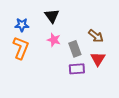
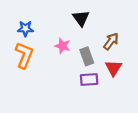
black triangle: (52, 16) -> (81, 18), moved
brown arrow: (96, 36) -> (111, 41), turned -91

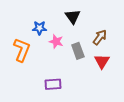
blue star: (25, 29) -> (39, 28), moved
purple rectangle: (89, 79) -> (53, 84), moved

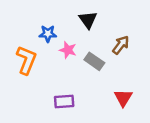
gray rectangle: (78, 51) -> (94, 61), turned -35
red triangle: (102, 61) -> (123, 98), moved

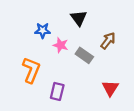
orange L-shape: (26, 60) -> (31, 70), moved
purple rectangle: (64, 102) -> (57, 91), turned -72

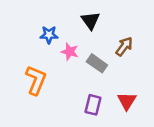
purple rectangle: (57, 91) -> (93, 105), moved

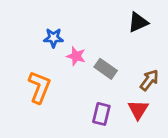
black triangle: (90, 21) -> (138, 22), moved, turned 42
brown arrow: (124, 46) -> (149, 80), moved

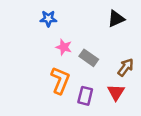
blue star: (53, 38) -> (48, 19), moved
orange L-shape: (39, 87) -> (60, 80), moved

